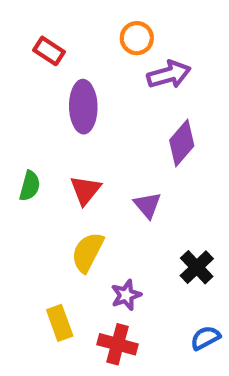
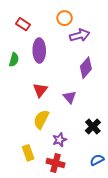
green semicircle: (30, 186) -> (14, 60), moved

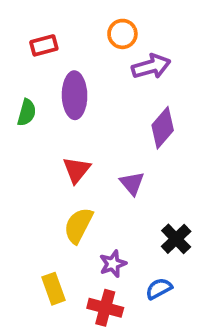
red rectangle: (23, 24) -> (44, 45), turned -48
blue semicircle: (97, 160) -> (159, 289), moved

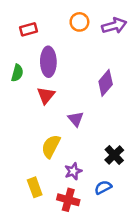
purple arrow: (151, 66) -> (114, 26), moved
red triangle: (76, 170) -> (46, 95), moved
purple triangle: (132, 183) -> (76, 119), moved

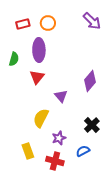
orange circle: (79, 22) -> (48, 23), moved
purple arrow: (114, 26) -> (92, 21), turned 60
purple diamond: (106, 83) -> (90, 81), moved

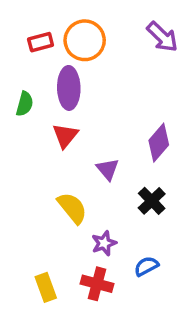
orange circle: (48, 23) -> (85, 40), size x1.5
yellow semicircle: (41, 118) -> (72, 208), turned 114
black cross: (92, 125) -> (152, 201), moved
yellow rectangle: (28, 151) -> (46, 287), moved

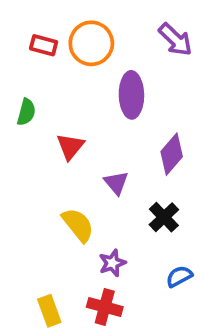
red rectangle: (41, 42) -> (44, 45), turned 30
purple ellipse: (69, 88) -> (131, 95), moved
blue semicircle: (146, 266) -> (179, 276), moved

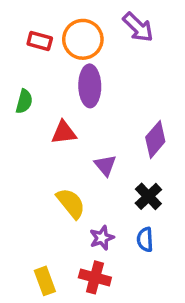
purple arrow: (175, 40) -> (138, 27), moved
purple ellipse: (131, 95) -> (90, 86), moved
red triangle: (70, 146) -> (64, 133), turned 44
blue semicircle: (179, 276) -> (145, 240), moved, turned -65

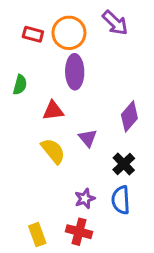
yellow semicircle: (71, 203) -> (53, 151), moved
blue semicircle: (145, 240) -> (121, 200), size x1.4

